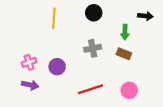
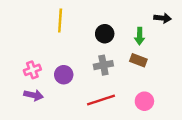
black circle: (94, 13) -> (105, 34), moved
gray cross: (93, 48) -> (103, 65), moved

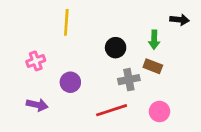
black circle: (105, 34) -> (116, 48), moved
gray cross: (103, 65) -> (129, 80), moved
pink cross: (32, 70) -> (36, 61), moved

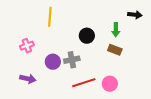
gray cross: (129, 80) -> (72, 60), moved
pink circle: (159, 111) -> (110, 84), moved

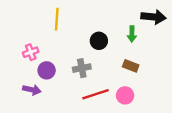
black arrow: (135, 15) -> (153, 17), size x1.5
brown rectangle: (115, 50) -> (131, 66), moved
purple circle: (53, 62) -> (47, 70), moved

